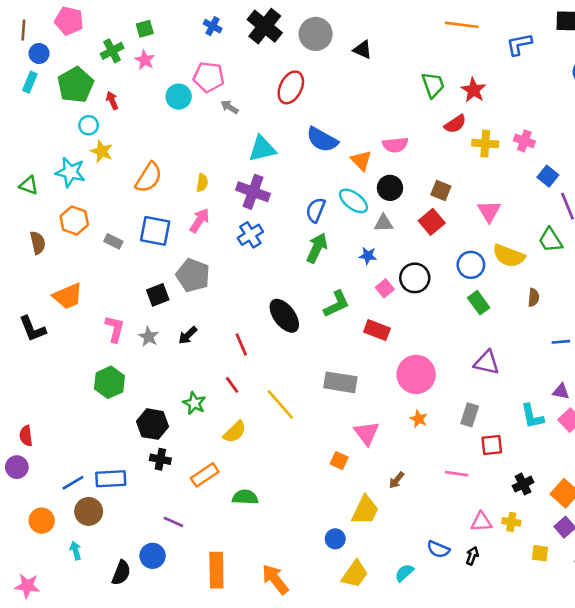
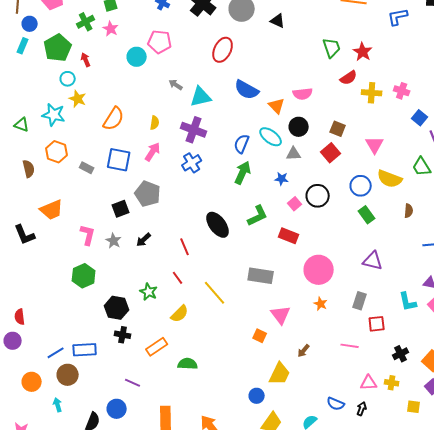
gray arrow: (230, 107) -> (176, 85), moved

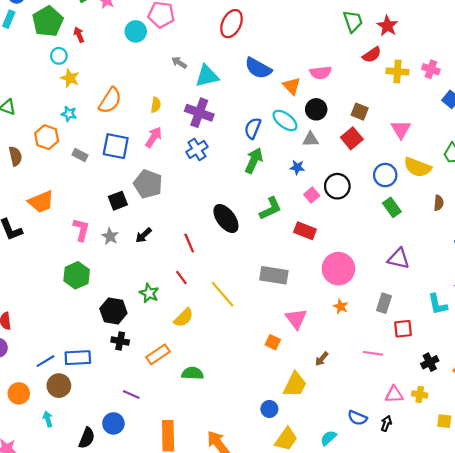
cyan star: (54, 115) -> (69, 114), moved, size x0.6

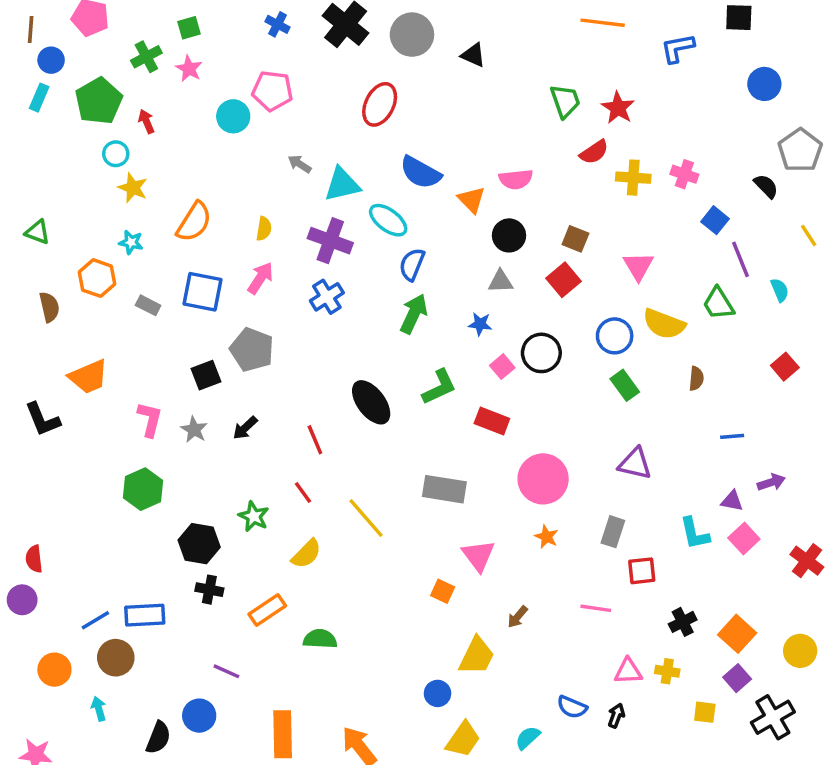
cyan ellipse: (285, 120) -> (388, 220), moved

